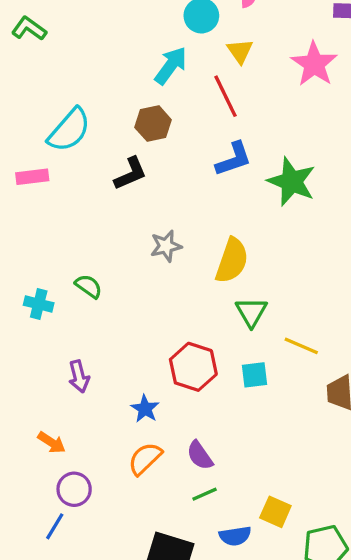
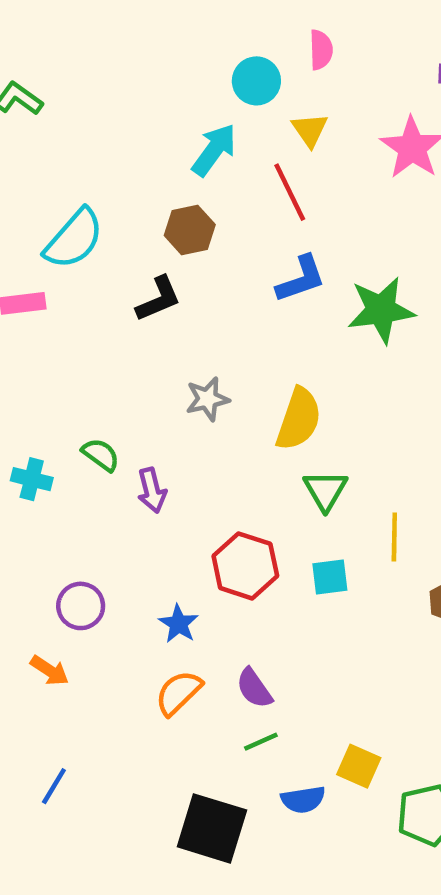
green star: (292, 182) -> (381, 310), turned -30
yellow line: (301, 346) -> (394, 537), turned 68
purple arrow: (79, 376) -> (152, 490), moved
purple circle: (74, 489) -> (81, 606), moved

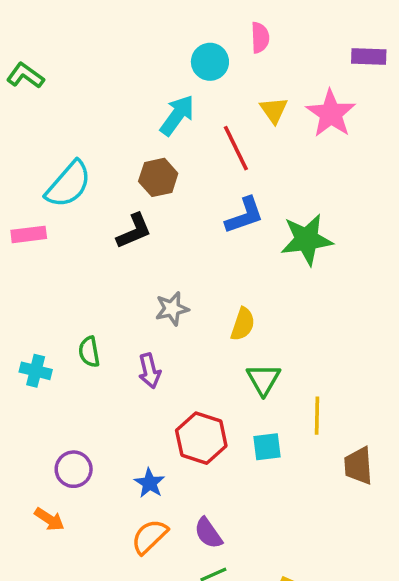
yellow triangle: (310, 130) -> (274, 110), moved
yellow semicircle: (299, 419) -> (243, 324), size x0.7
green semicircle: (101, 455) -> (89, 352), turned -136
purple arrow: (152, 490) -> (150, 371), moved

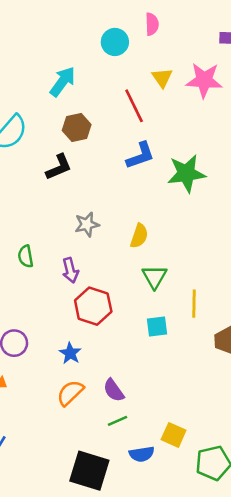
pink star: (331, 114) -> (204, 80), turned -30
cyan arrow: (177, 115) -> (63, 82), moved
red hexagon: (201, 438) -> (93, 306), moved

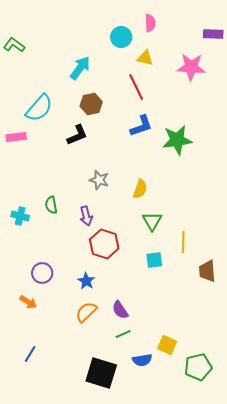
yellow triangle: (162, 78) -> (145, 58), moved, turned -42
gray star: (87, 224) -> (99, 180), turned 30

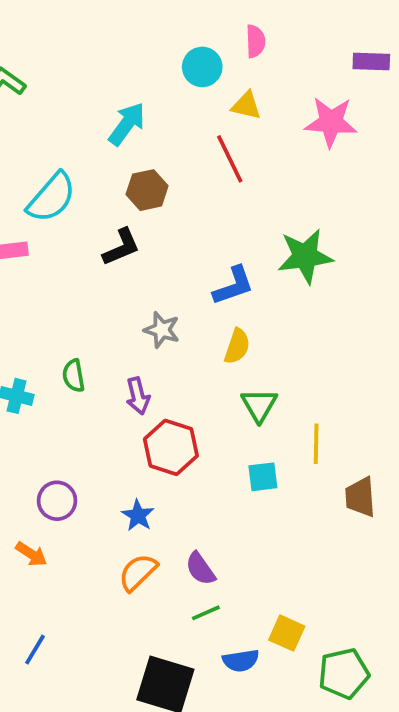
blue L-shape: (141, 126) -> (233, 286), moved

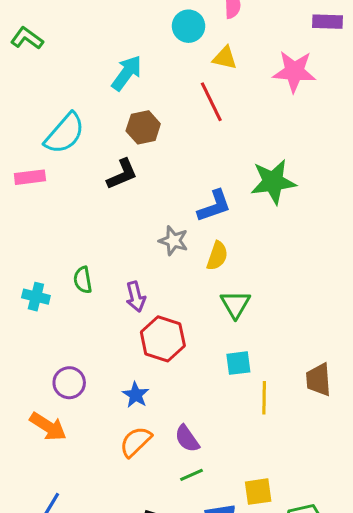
gray star: (162, 330) -> (173, 241), moved
yellow line: (316, 444) -> (264, 398), moved
orange arrow: (31, 554) -> (48, 427), size x1.4
yellow square: (287, 633) -> (258, 492), turned -32

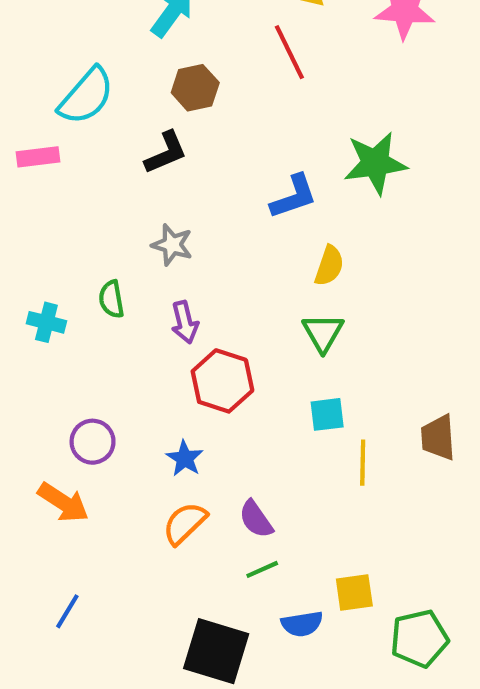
gray star: (173, 241) -> (172, 245), moved
yellow semicircle: (217, 256) -> (329, 266), moved

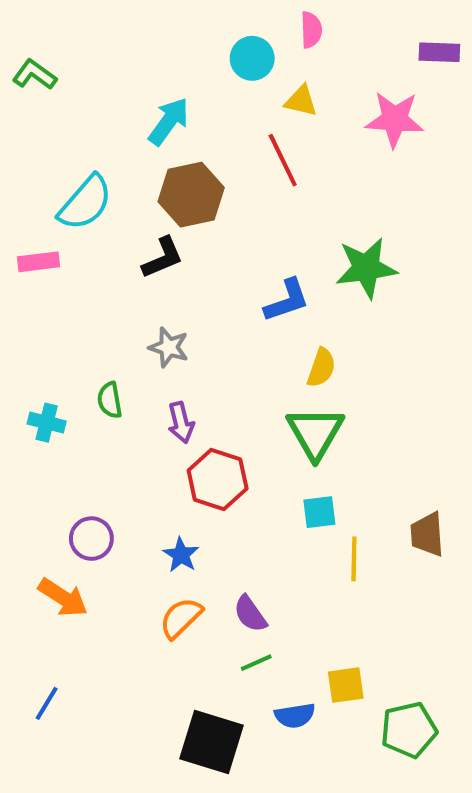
brown hexagon: (195, 88) -> (191, 195), size x1.4
green triangle: (323, 333) -> (315, 433), size x1.4
blue line: (67, 611) -> (47, 703), moved

